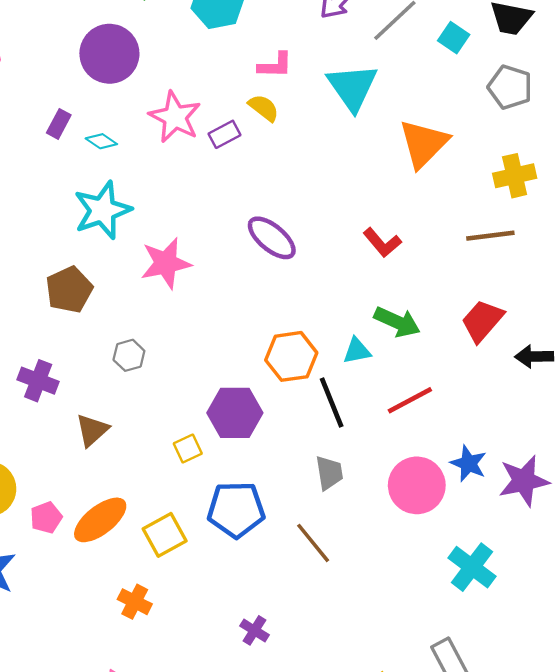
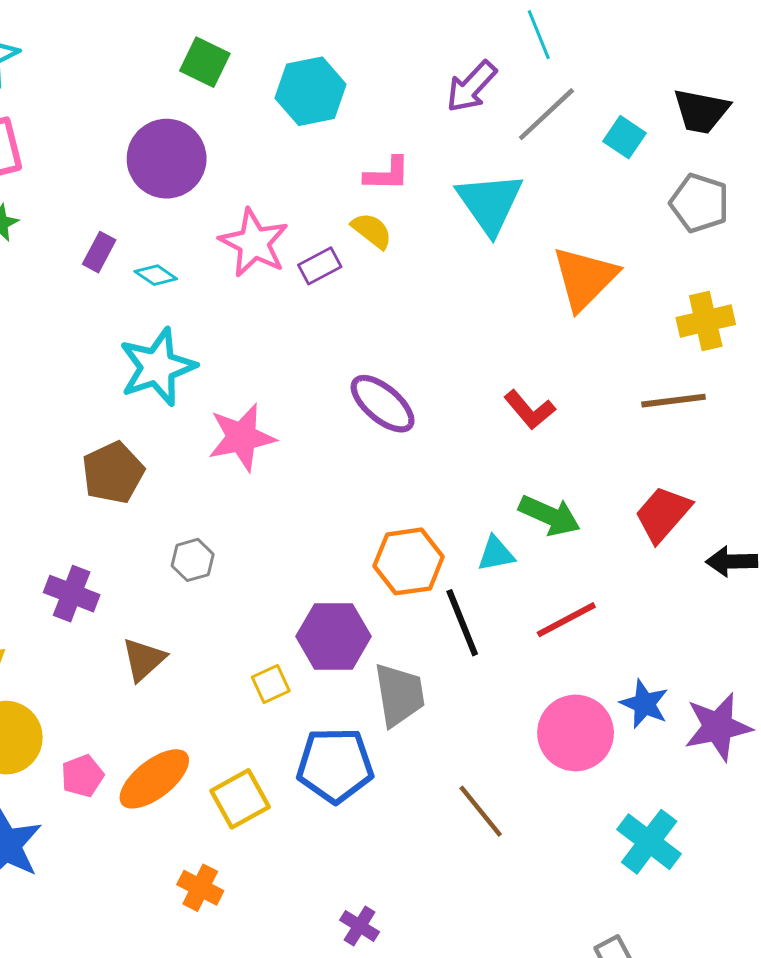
gray trapezoid: (329, 473) -> (399, 695), moved, size x1.4
brown line: (313, 543) -> (481, 811), moved

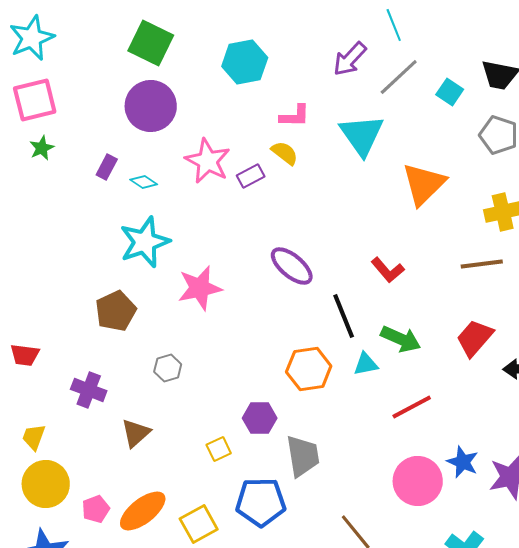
green square: (205, 62) -> (151, 43), moved, size x1.4
black line: (462, 623) -> (344, 316), moved
purple hexagon: (334, 636) -> (260, 418), size x0.7

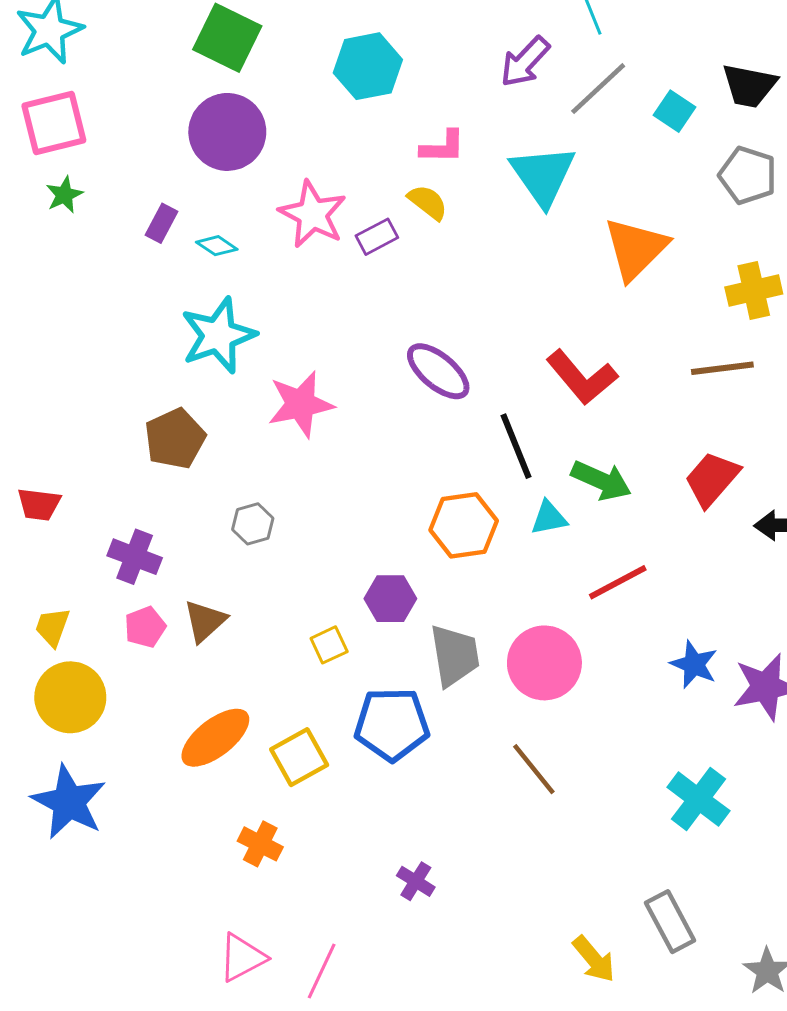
red L-shape: (388, 270) -> (582, 377), size x1.4
pink circle: (418, 481) -> (544, 663), moved
pink pentagon: (96, 509) -> (145, 627), moved

